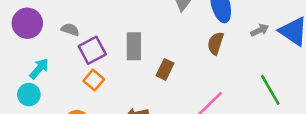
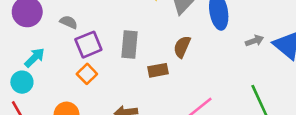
brown semicircle: (216, 43) -> (182, 47), moved
brown rectangle: (165, 69) -> (158, 70), turned 48

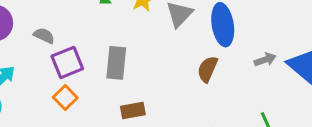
brown semicircle: (182, 47) -> (207, 69), moved
brown rectangle: (158, 70) -> (133, 110), moved

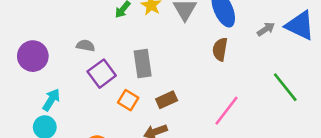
gray semicircle: (44, 36) -> (86, 46), moved
orange square: (65, 97) -> (128, 100), moved

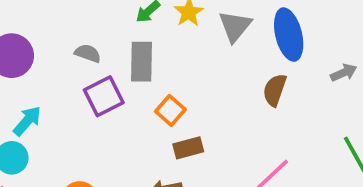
gray rectangle: (143, 64) -> (141, 62), moved
orange square: (128, 100) -> (170, 110), moved

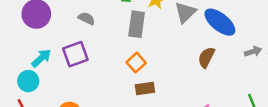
blue ellipse: (289, 35) -> (220, 22), turned -44
gray rectangle: (141, 62) -> (137, 24), moved
purple square: (104, 96) -> (75, 54), moved

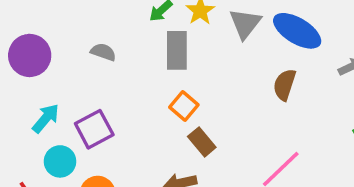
purple square: (75, 54) -> (94, 129), moved
cyan circle: (28, 81) -> (60, 161), moved
brown rectangle: (145, 89) -> (202, 142), turned 66

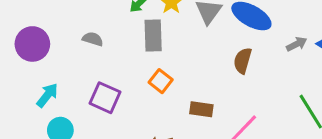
purple square: (94, 129) -> (105, 98), moved, turned -36
brown rectangle: (202, 142) -> (201, 109), moved, turned -40

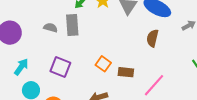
gray rectangle: (153, 36) -> (72, 25), moved
orange square: (161, 81) -> (103, 64), moved

